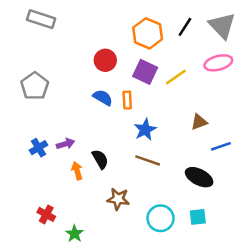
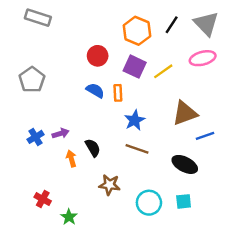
brown triangle: (199, 122) -> (185, 113), size x1.6

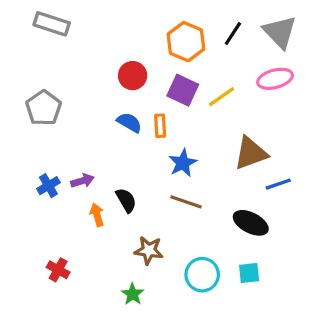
green star: (69, 217) -> (133, 294), moved

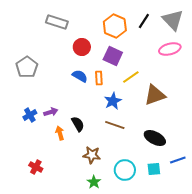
gray rectangle: (52, 24) -> (57, 22), moved
yellow line: (222, 97) -> (131, 77), moved
blue line: (278, 184) -> (178, 160), moved
green star: (133, 294) -> (94, 182), moved

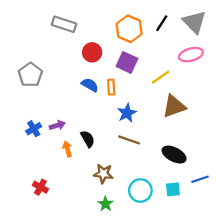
yellow line: (131, 77) -> (161, 77), moved

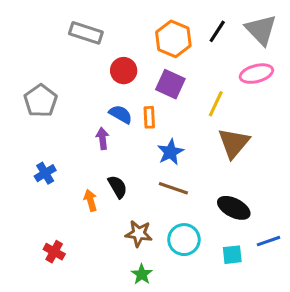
yellow line: (161, 77) -> (216, 104), turned -30
brown triangle: (174, 106) -> (234, 143), turned -30
purple arrow: (57, 125) -> (102, 138), moved, turned -80
cyan circle: (140, 190) -> (184, 240), moved

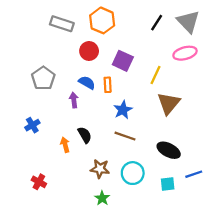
orange hexagon: (173, 39) -> (102, 20), moved
gray pentagon: (41, 101) -> (43, 78), moved

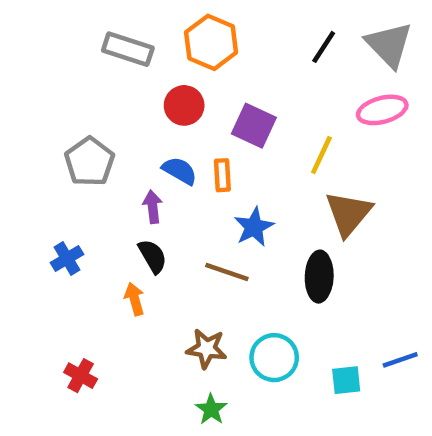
black semicircle: (85, 135) -> (153, 256), moved
brown line: (125, 136) -> (227, 272), moved
black ellipse: (169, 150) -> (319, 277), moved, turned 65

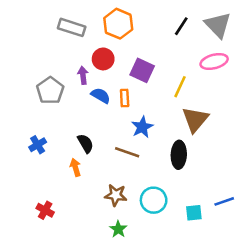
purple arrow: (153, 207) -> (83, 75), moved

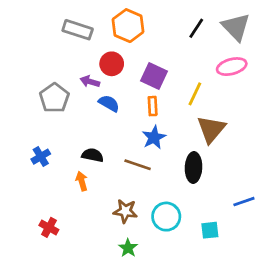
purple arrow: (83, 75) -> (90, 82), turned -66
orange rectangle: (125, 98) -> (153, 106), moved
black semicircle: (85, 143) -> (93, 155), turned -48
blue line: (224, 201) -> (244, 202), moved

